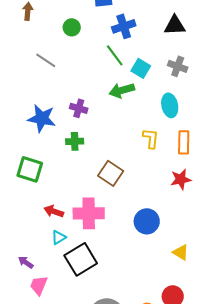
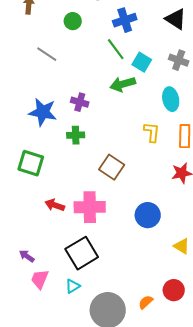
black triangle: (175, 25) -> (176, 19), turned 35
cyan triangle: (59, 237) -> (73, 286), moved

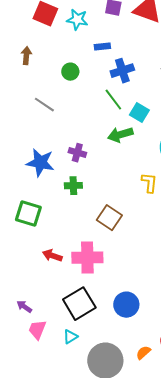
blue circle: (148, 215) -> (126, 305), moved

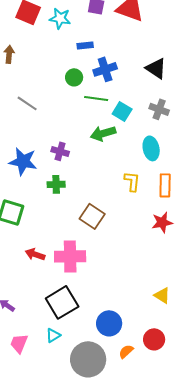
green circle: (70, 72) -> (74, 77), moved
green line: (113, 100) -> (96, 98), turned -45
blue circle: (126, 305) -> (109, 323), moved
pink trapezoid: (37, 330) -> (19, 343), moved

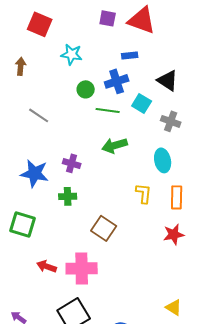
cyan star: (60, 18) -> (72, 54), moved
blue rectangle: (85, 45) -> (130, 55), moved
cyan square: (122, 111) -> (142, 103), moved

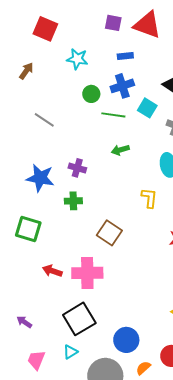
blue rectangle: (130, 55) -> (125, 56), moved
brown arrow: (21, 66) -> (26, 71), turned 30
green arrow: (115, 145) -> (120, 150), size x0.7

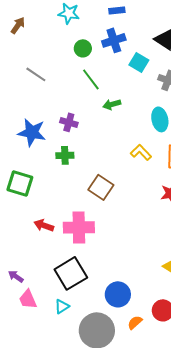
green line: (113, 115) -> (91, 79), moved, turned 45
yellow L-shape: (149, 198) -> (141, 152), turned -50
pink trapezoid: (36, 360) -> (28, 299), moved, turned -45

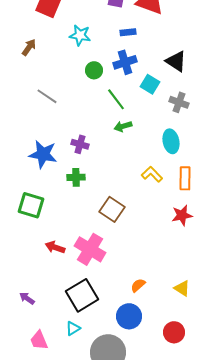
green line: (91, 79) -> (116, 99), moved
pink cross: (79, 227) -> (90, 249), turned 32
pink trapezoid: (28, 299) -> (39, 340), moved
orange semicircle: (135, 322) -> (138, 285), moved

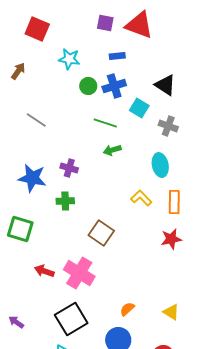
green circle: (94, 70) -> (88, 86), moved
green line: (116, 99) -> (105, 123), turned -35

